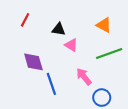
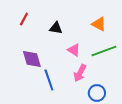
pink triangle: (71, 45) -> (74, 50), moved
pink arrow: (84, 77) -> (80, 73), turned -114

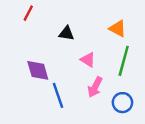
red line: (24, 19) -> (28, 13), moved
green line: (104, 51) -> (124, 61), turned -55
blue circle: (97, 93) -> (122, 103), moved

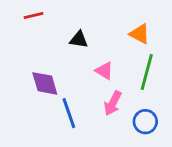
red line: (28, 13) -> (34, 15), turned 49

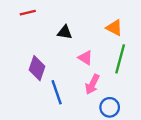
purple diamond: (45, 83) -> (37, 68), turned 35
blue circle: (145, 122) -> (110, 107), moved

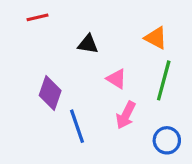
blue circle: (110, 107) -> (167, 140), moved

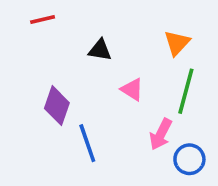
orange triangle: (156, 38) -> (177, 43), turned 45
pink arrow: (126, 115) -> (161, 134), moved

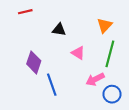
pink arrow: (161, 134) -> (95, 79), turned 36

